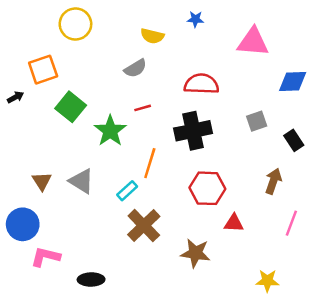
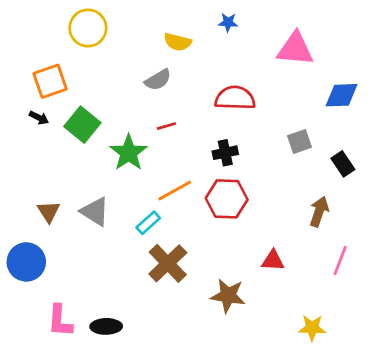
black arrow: (15, 97) -> (39, 118), moved, turned 56
black cross: (193, 131) -> (225, 153), size x0.6
orange line: (150, 163) -> (175, 191), turned 44
red hexagon: (207, 188) -> (227, 199), moved
pink L-shape: (45, 257) -> (60, 321), moved, turned -100

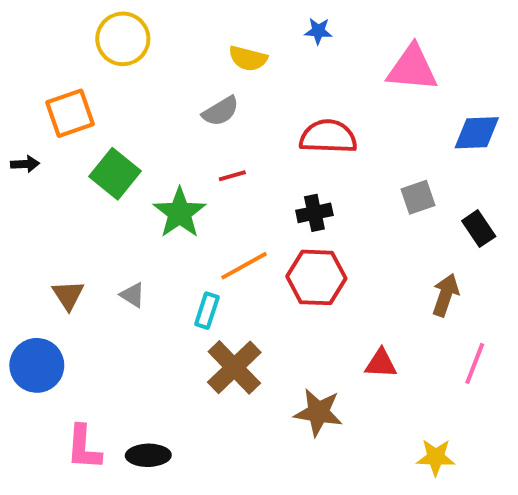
black arrow: (39, 118) -> (25, 164), moved, turned -30
gray triangle: (95, 212) -> (133, 295), size x0.6
cyan rectangle: (148, 223) -> (207, 311), turned -30

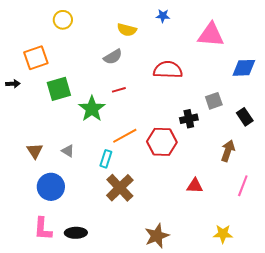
yellow circle: (123, 39) -> (63, 20), size x0.7
green square: (115, 174) -> (59, 89), turned 35
black cross: (314, 213) -> (189, 119), moved
blue circle: (37, 365) -> (51, 187), moved
brown star: (318, 412) -> (157, 236), moved, turned -30

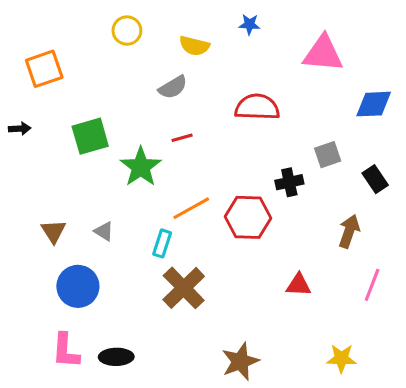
yellow circle: (63, 20) -> (127, 31), moved
orange square: (36, 58) -> (44, 69), moved

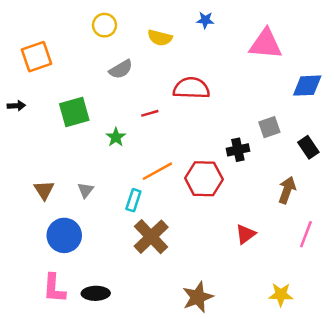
gray semicircle: (173, 87) -> (121, 69), moved
red semicircle: (257, 107) -> (191, 88), moved
green star: (141, 167) -> (116, 137), size x0.6
gray triangle: (104, 231) -> (86, 190), turned 36
red triangle: (299, 285) -> (246, 234), turned -40

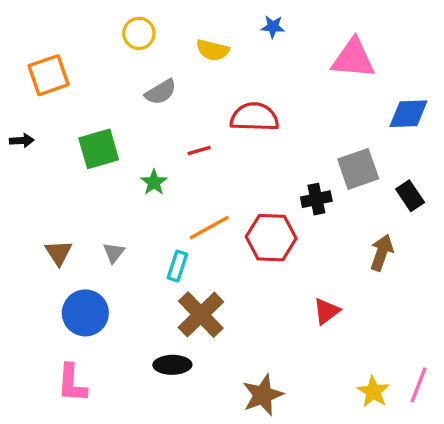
gray square: (269, 127) -> (358, 169), size x1.4
pink line: (306, 234) -> (418, 385), moved
black ellipse: (96, 293) -> (172, 365), moved
yellow star: (281, 295) -> (373, 392), turned 30

